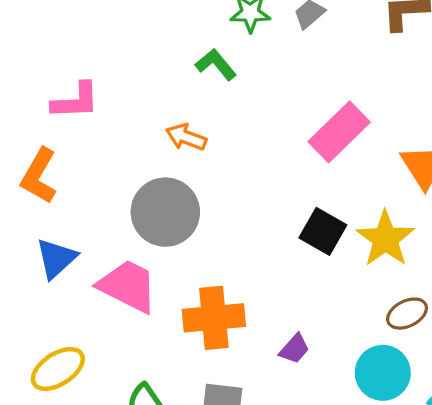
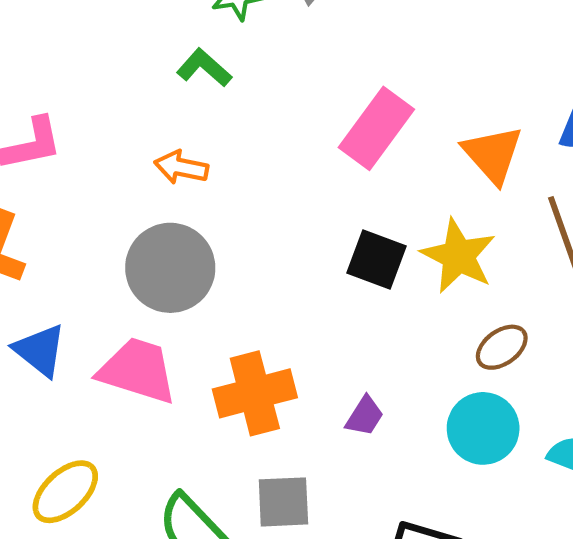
blue triangle: (56, 258) -> (40, 350), turned -30

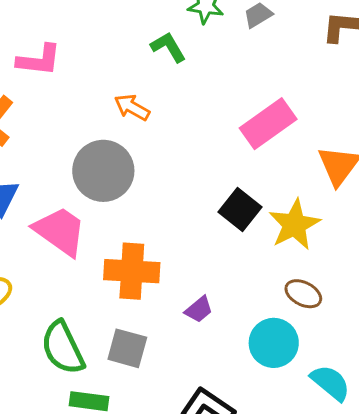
brown ellipse: (502, 347) -> (303, 294), turned 45

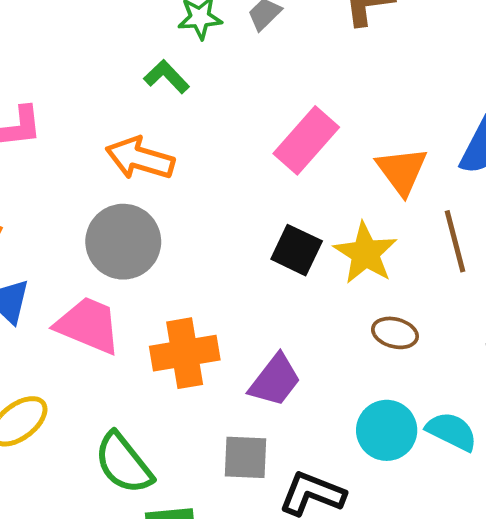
orange arrow: (132, 107) -> (140, 158), size x1.5
purple trapezoid: (199, 309) -> (275, 380), size x1.6
cyan circle: (274, 343) -> (387, 430), moved
gray square: (127, 348) -> (246, 457), moved

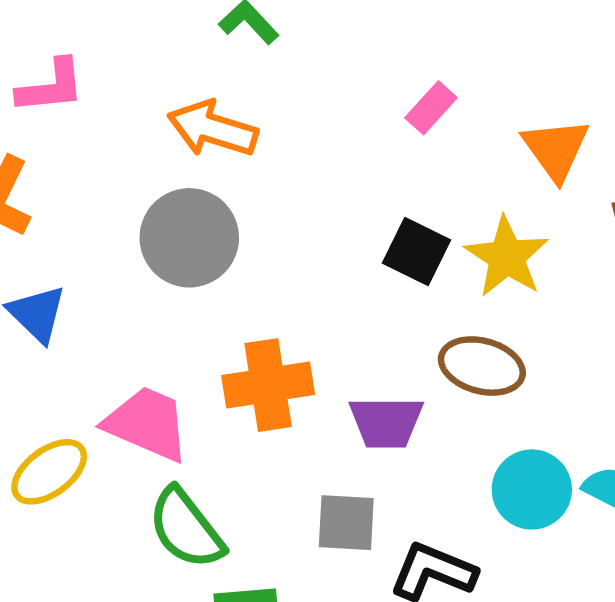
pink rectangle: (306, 140) -> (431, 108), size x0.6
pink trapezoid: (88, 325) -> (147, 424), moved
brown ellipse: (395, 333) -> (482, 366), moved, size x1.4
purple trapezoid: (275, 380) -> (386, 422), turned 52

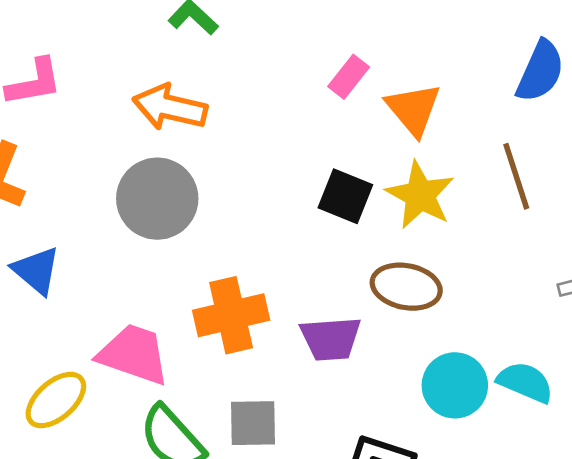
orange triangle: (556, 149) -> (413, 109), moved
gray square: (346, 523) -> (253, 423), moved

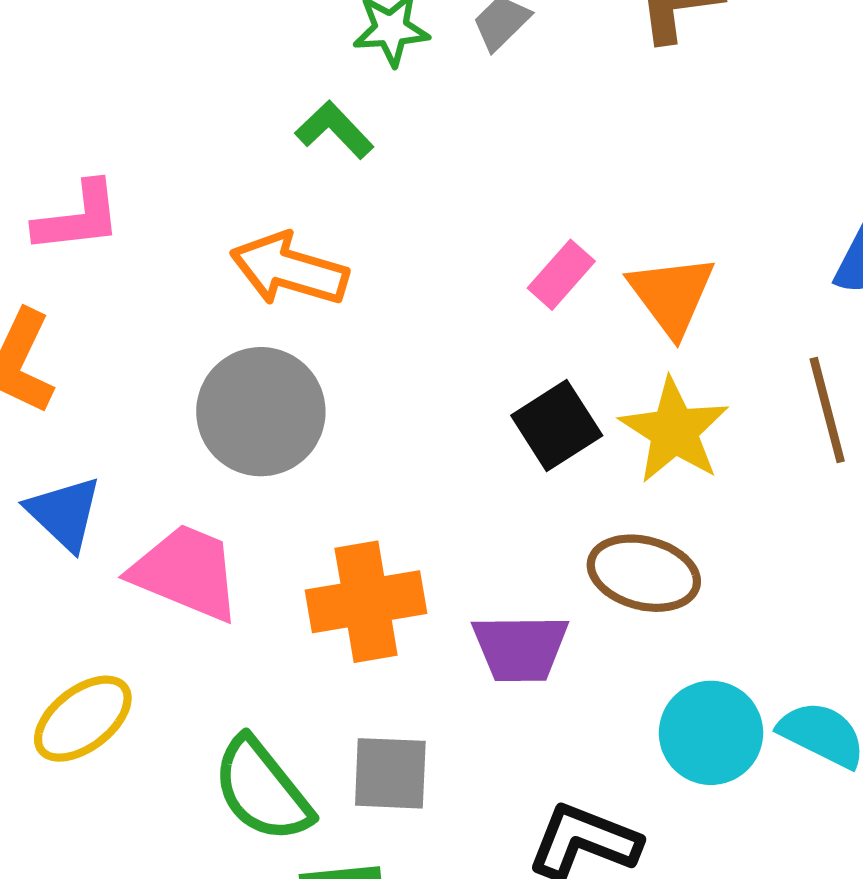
pink rectangle: (349, 77) -> (561, 275), moved
black square: (345, 196) -> (557, 425), turned 32
pink trapezoid: (134, 354) -> (186, 572), moved

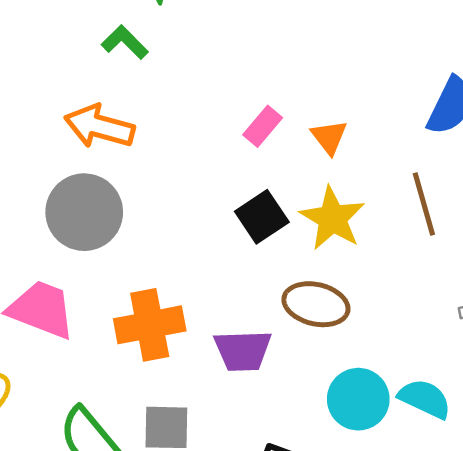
orange triangle: (672, 295) -> (329, 137), size x0.7

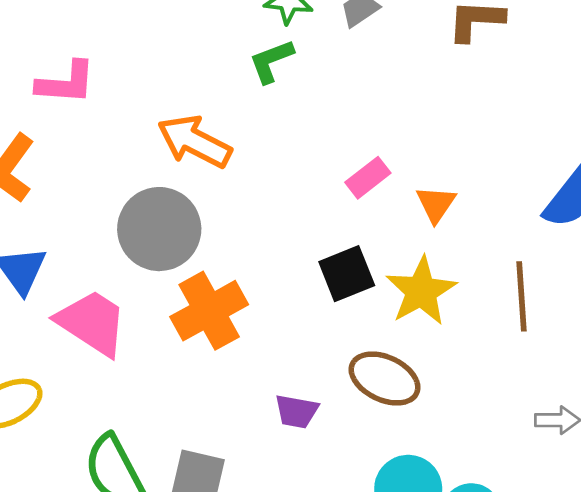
green L-shape: (125, 42) -> (271, 61), moved, turned -78
orange cross: (150, 325) -> (209, 311), moved, turned -30
purple trapezoid: (243, 351) -> (297, 411), size x0.7

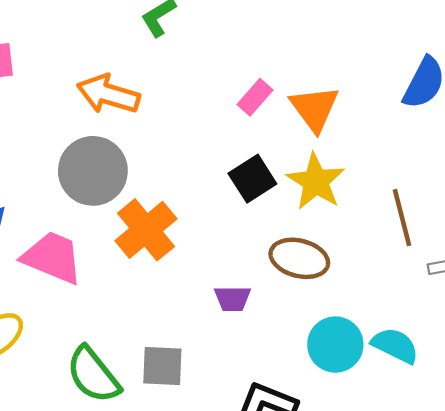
orange triangle: (436, 204) -> (315, 108), size x1.5
brown line: (521, 296) -> (402, 218), moved

